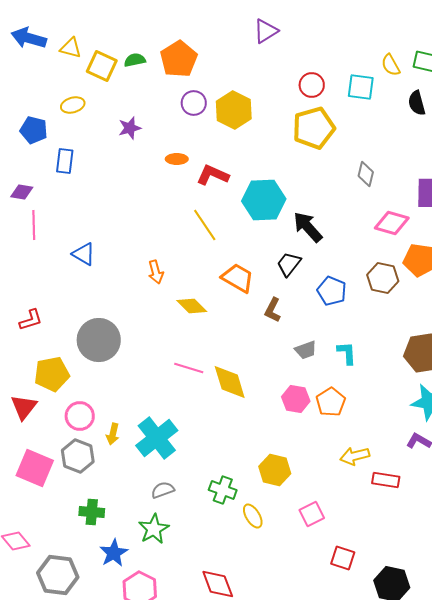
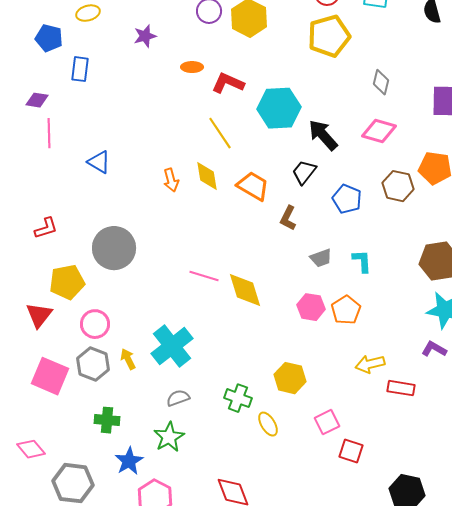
pink diamond: (392, 223) -> (379, 131), moved
yellow diamond: (192, 306) -> (207, 176), moved, turned 36
yellow arrow: (113, 434) -> (128, 359), moved, turned 140
red square: (343, 558) -> (351, 451), moved

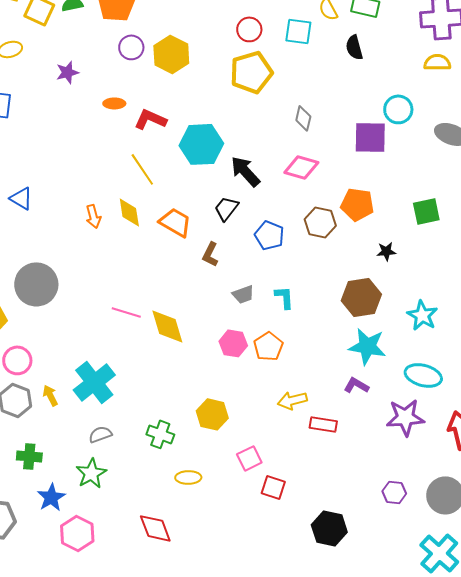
yellow ellipse: (268, 424) -> (188, 477), moved, turned -60

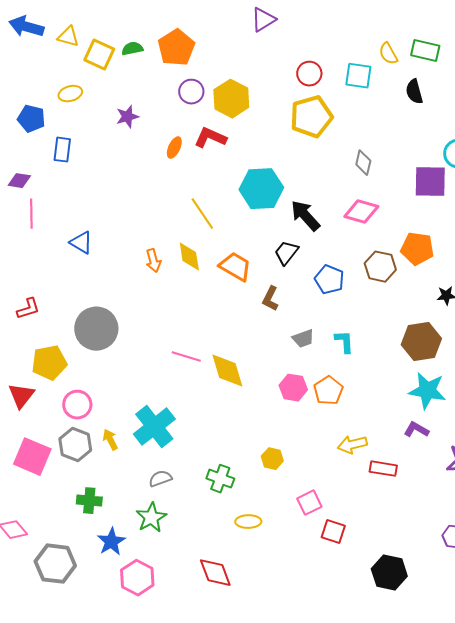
orange ellipse: (114, 103) -> (174, 148), turned -65
red L-shape: (150, 119) -> (210, 138), moved
yellow hexagon: (212, 414) -> (272, 459), size x0.7

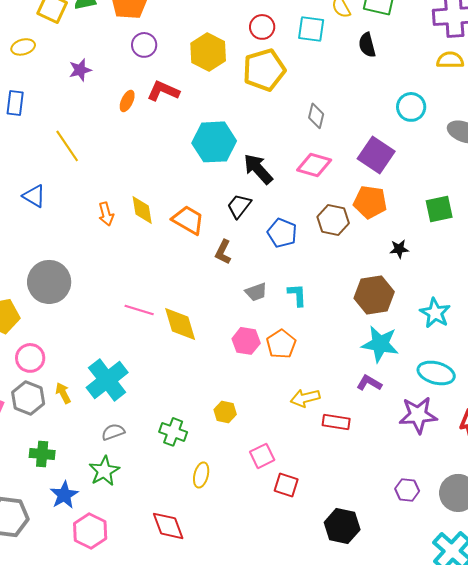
yellow hexagon: (231, 99) -> (208, 52), moved
purple square: (430, 182) -> (376, 155), moved, turned 33
yellow line: (202, 214) -> (67, 146), moved
yellow ellipse: (248, 522) -> (201, 475), turned -75

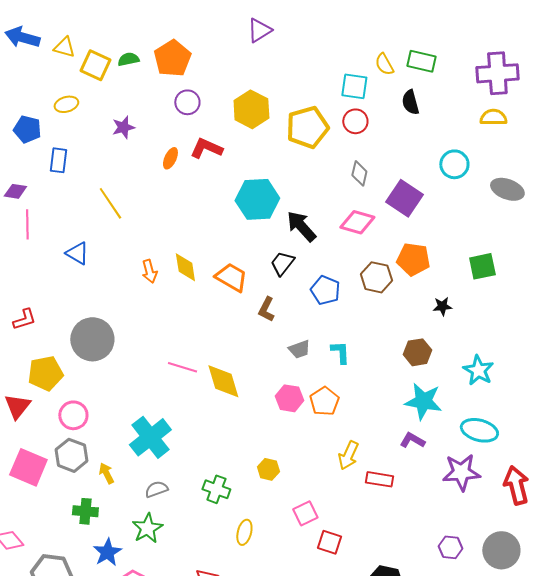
red circle: (262, 27) -> (355, 121), moved
purple square: (376, 155) -> (404, 198), moved
brown hexagon: (374, 295) -> (417, 352), size x0.7
yellow arrow: (63, 393) -> (106, 473), moved
yellow arrow: (305, 398) -> (348, 455), turned -52

